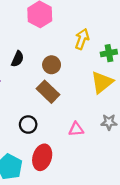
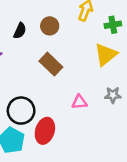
brown circle: (52, 65) -> (50, 26), moved
black circle: (28, 125) -> (21, 111), moved, size x1.5

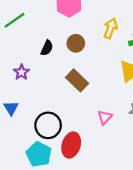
pink triangle: (79, 102) -> (105, 117), turned -42

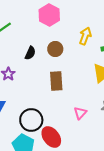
brown rectangle: (77, 80) -> (56, 81), turned 42
red ellipse: (71, 145) -> (51, 137), turned -55

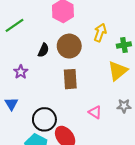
brown circle: (55, 49) -> (69, 46), size x1.5
pink triangle: (80, 113) -> (95, 112), turned -40

